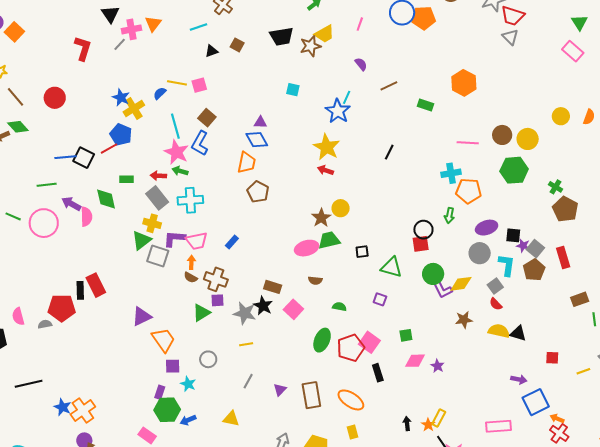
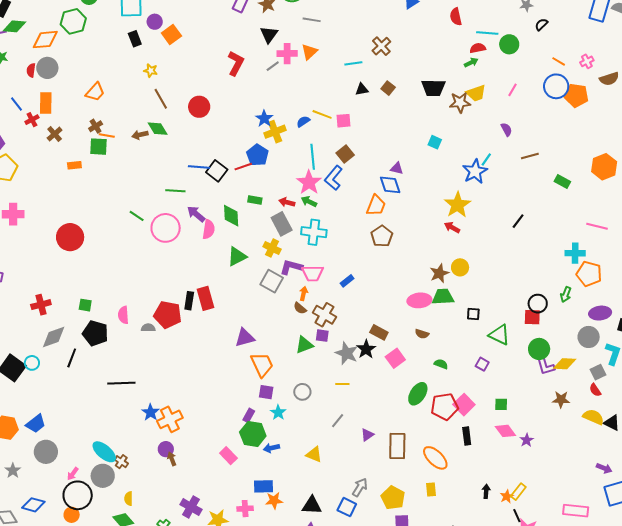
green triangle: (141, 240) -> (237, 256), moved
pink diamond: (415, 361) -> (505, 431), turned 45

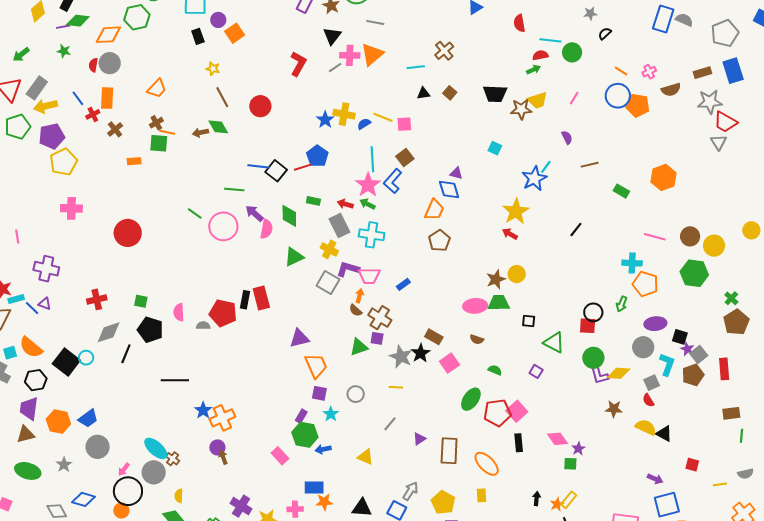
orange triangle: (309, 52) -> (372, 54), size x1.4
yellow cross: (275, 132) -> (344, 114), moved, turned 30
green square: (501, 404) -> (570, 464), moved

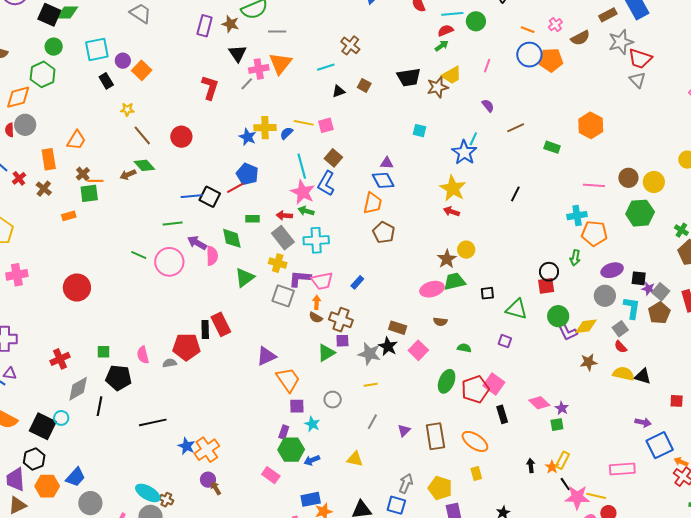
orange rectangle: (107, 98) -> (49, 159), moved
black hexagon: (36, 380) -> (34, 459), moved

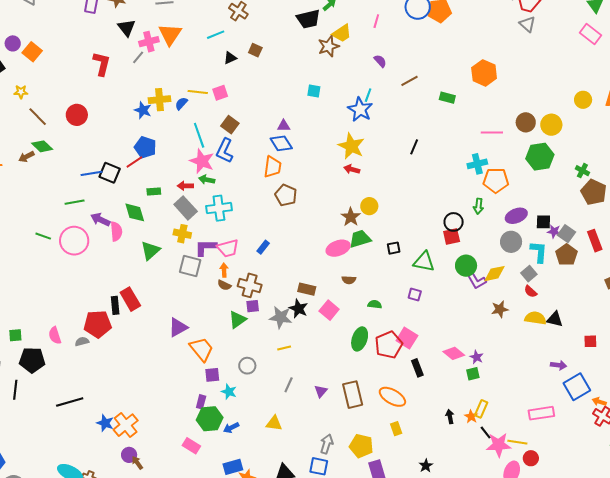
black trapezoid: (409, 77) -> (308, 19), moved

